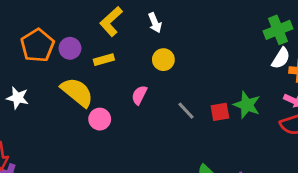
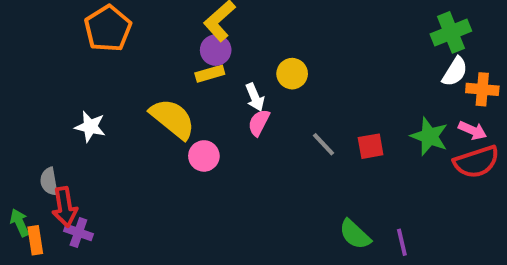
white arrow: (155, 23) -> (255, 97), moved
orange pentagon: (37, 45) -> (108, 29), moved
purple circle: (70, 48) -> (216, 50), moved
green star: (247, 105) -> (429, 136), moved

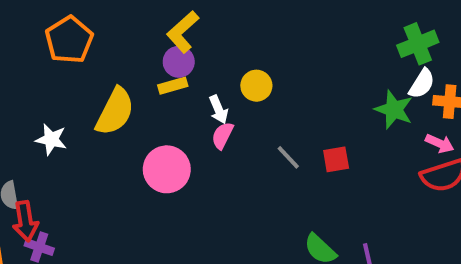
yellow semicircle: (173, 119) -> (115, 112), moved, turned 78
green star: (429, 136) -> (394, 110), moved
pink circle: (204, 156) -> (167, 169), size x1.5

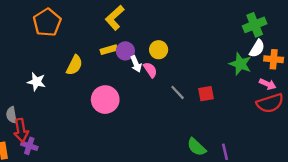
purple circle: (179, 62) -> (125, 51), moved
yellow semicircle: (115, 112) -> (74, 65), size x0.7
pink semicircle: (223, 135) -> (150, 70), moved, turned 119

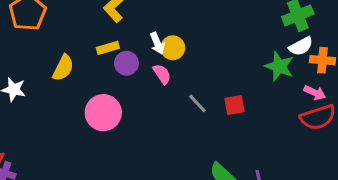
white semicircle: (257, 49) -> (301, 46), turned 30
purple circle: (125, 51) -> (126, 63), moved
white arrow: (136, 64) -> (157, 43), moved

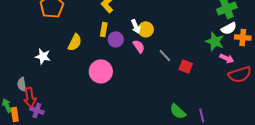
yellow rectangle: (108, 48) -> (104, 29), turned -64
pink arrow: (315, 93) -> (227, 58), moved
gray line: (197, 103) -> (165, 55), moved
red square: (235, 105) -> (186, 66), turned 32

